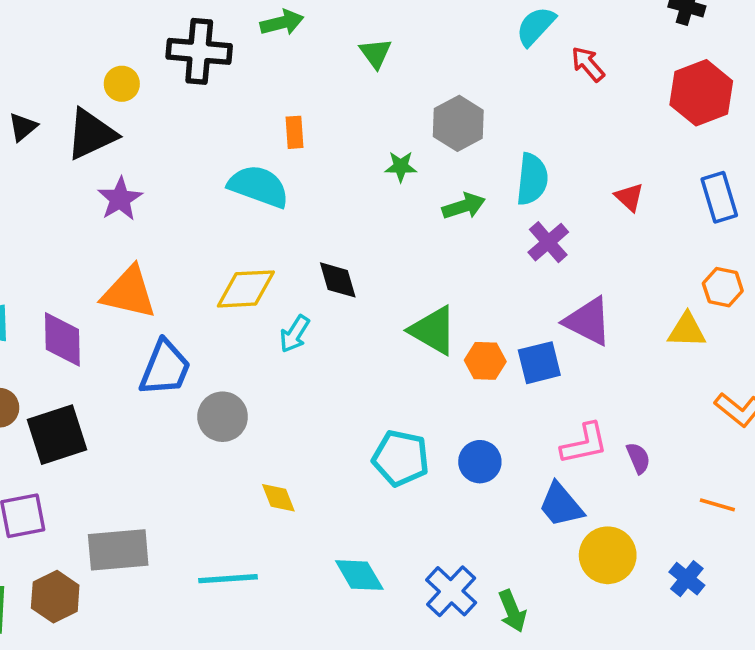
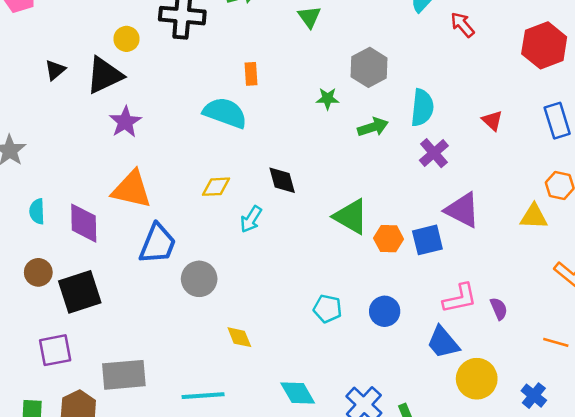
yellow diamond: (246, 289) -> (216, 187), size x0.7
cyan pentagon: (401, 458) -> (328, 309), size x0.7

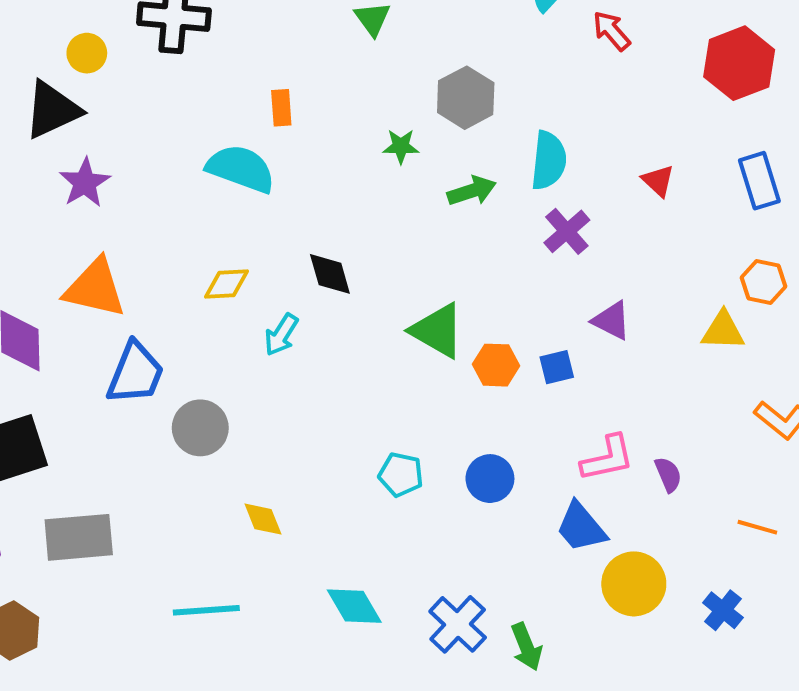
purple triangle: (462, 210) -> (612, 321), size x0.7
blue square: (427, 240) -> (557, 367), size x0.7
gray rectangle: (124, 375) -> (79, 537), moved

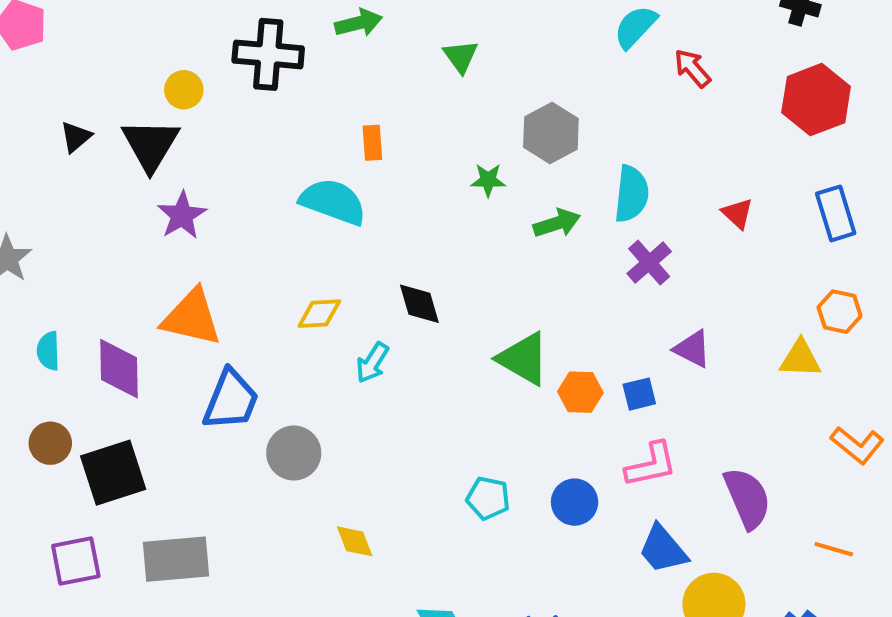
black triangle: (52, 110) -> (150, 145), turned -34
pink L-shape: (607, 458) -> (651, 465), moved
purple semicircle: (668, 474) -> (747, 498), size x1.8

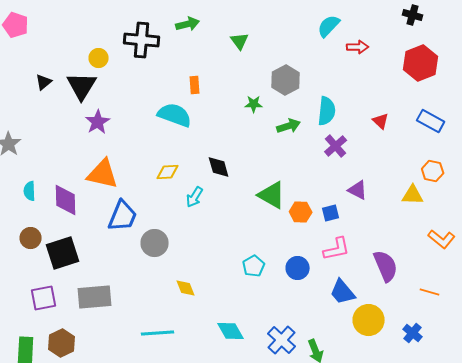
red arrow: (692, 68) -> (358, 47), turned 130
blue rectangle: (836, 213) -> (431, 121), turned -44
cyan pentagon: (488, 498) -> (254, 266), turned 30

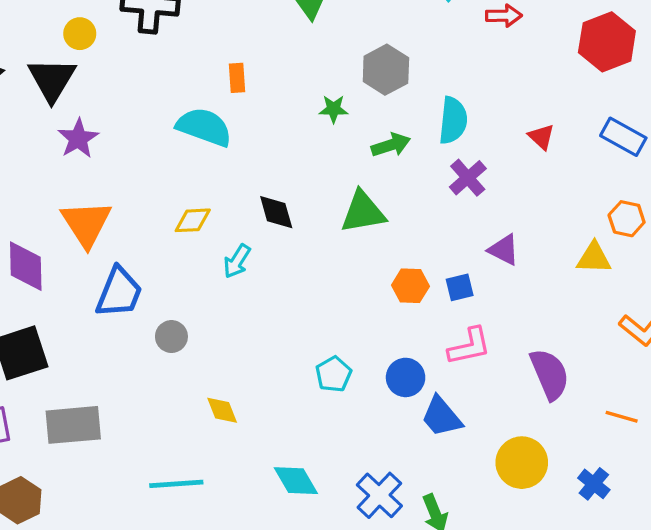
orange triangle: (103, 174) -> (86, 224), turned 44
green triangle: (272, 195) -> (363, 212), moved, turned -40
gray circle: (155, 243) -> (171, 337), size x0.7
blue trapezoid: (343, 292) -> (442, 417), moved

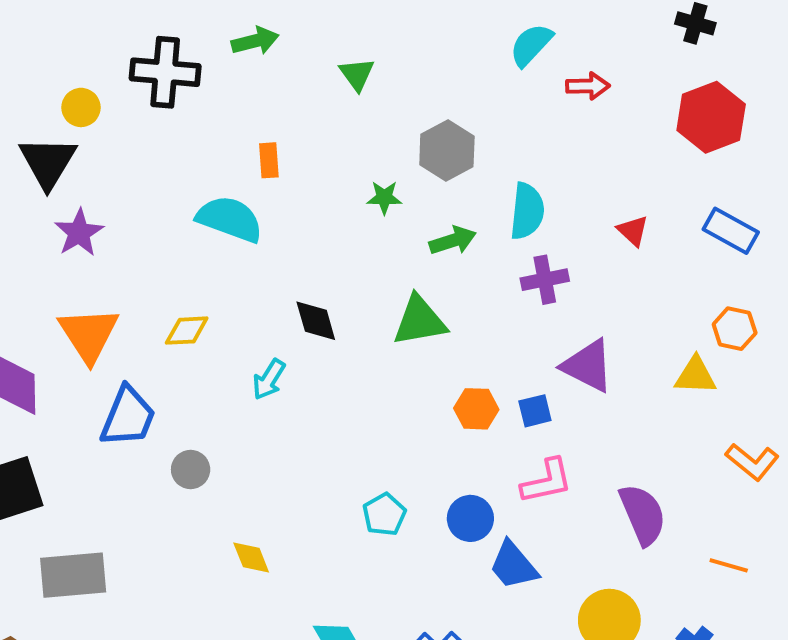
purple cross: (468, 178) -> (545, 280), turned 30
yellow diamond: (193, 220) -> (187, 331), moved
purple triangle: (504, 250) -> (588, 366), size x1.4

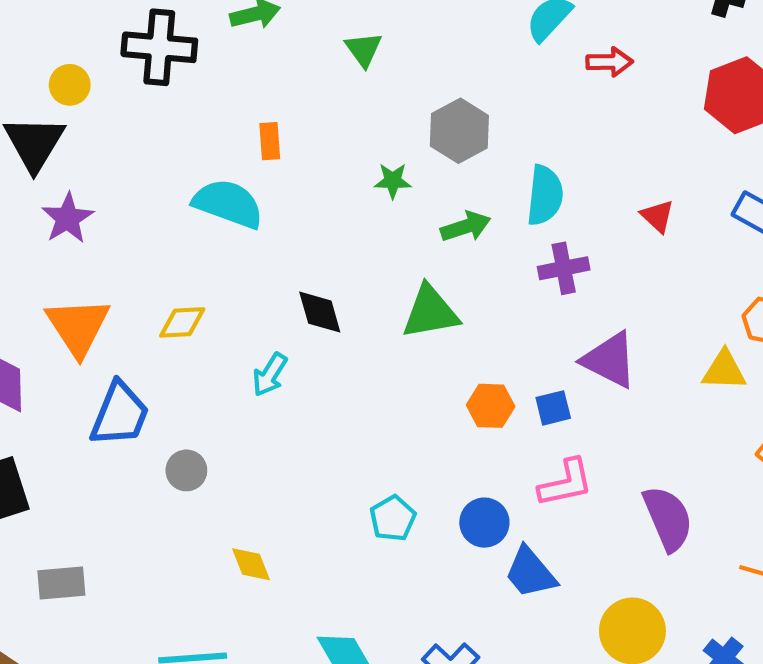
gray rectangle: (73, 575) -> (61, 583), size x0.7

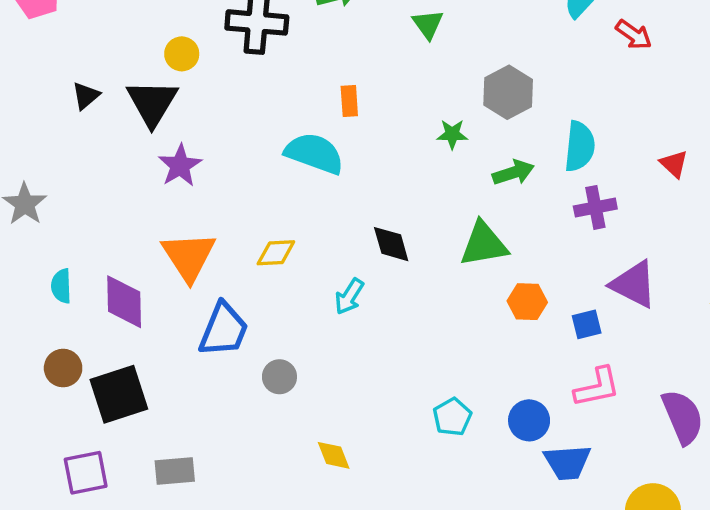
red arrow: (609, 62) -> (634, 35), turned 36
orange hexagon: (491, 406) -> (527, 302), moved
blue trapezoid: (530, 573) -> (567, 462), turned -54

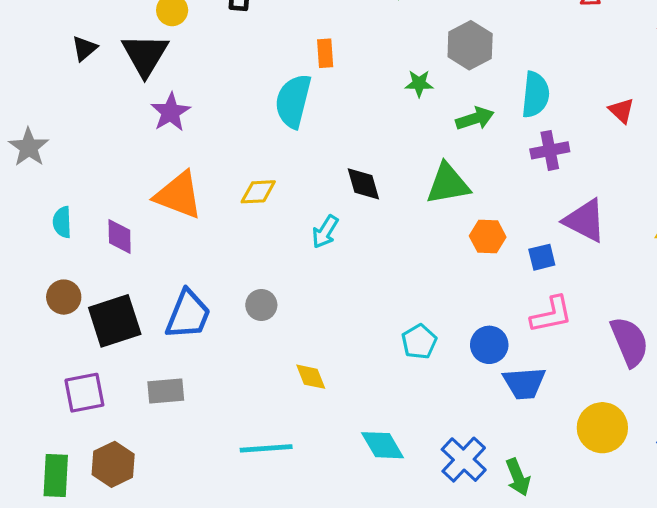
cyan semicircle: (314, 153) -> (293, 101), turned -96
orange triangle: (189, 256) -> (178, 195), turned -36
purple diamond: (124, 302) -> (120, 236), size x0.7
blue trapezoid: (224, 330) -> (188, 315), moved

